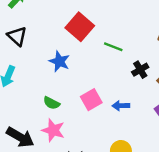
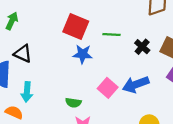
blue star: (59, 61) -> (83, 54), moved
blue arrow: (121, 106) -> (136, 84), size x1.6

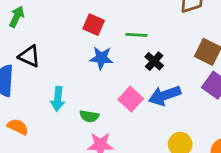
red square: (76, 27) -> (94, 25), size x0.7
black cross: (142, 47) -> (154, 61), moved
cyan arrow: (27, 92) -> (58, 99), moved

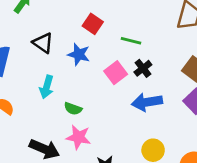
black triangle: (29, 56) -> (43, 43), moved
blue star: (101, 58) -> (79, 54), moved
pink square: (131, 99) -> (116, 73), moved

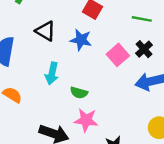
green line: (131, 41) -> (142, 19), moved

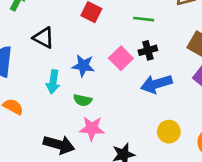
blue star: (81, 40) -> (83, 66), moved
black cross: (144, 49) -> (148, 50), turned 30

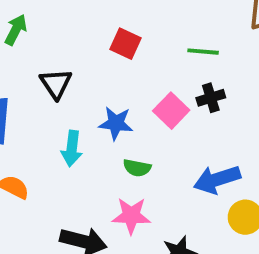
black triangle: (44, 38) -> (56, 84), turned 30
blue arrow: (156, 84) -> (217, 179), moved
green semicircle: (83, 100) -> (137, 168), moved

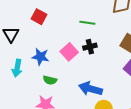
red square: (126, 44) -> (39, 17), moved
blue arrow: (217, 179) -> (90, 89), turned 30

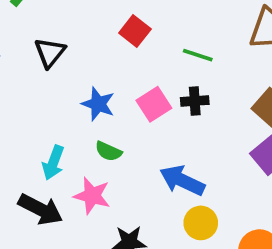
red square: (39, 17) -> (135, 31), moved
cyan arrow: (17, 68) -> (53, 163), moved

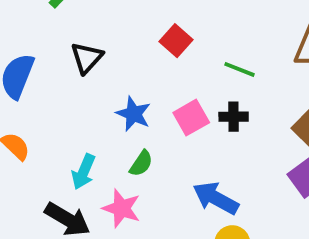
green semicircle: (108, 151) -> (141, 163), turned -84

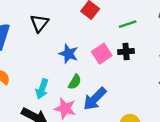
green line: (240, 69) -> (128, 24), turned -36
blue arrow: (216, 198) -> (95, 99), moved, turned -70

